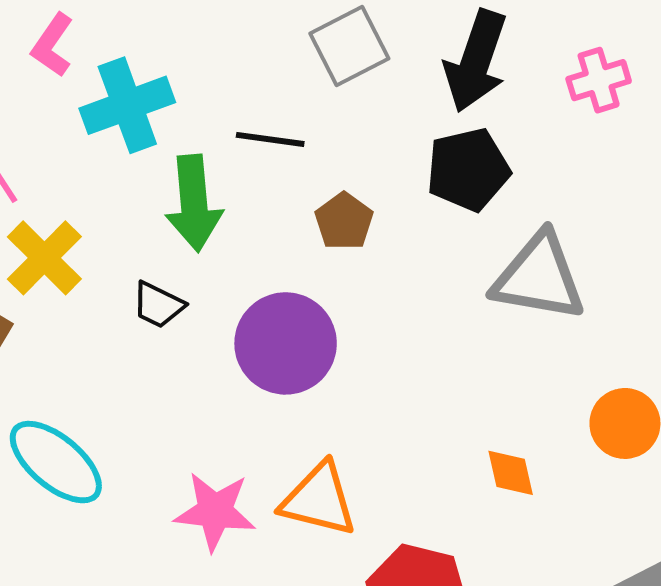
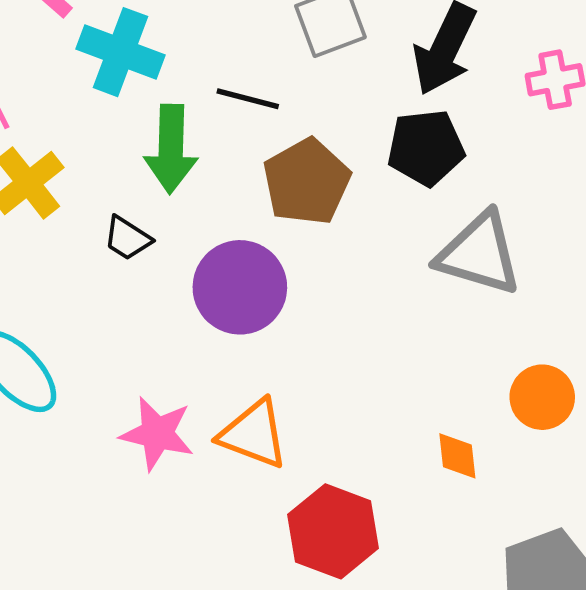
cyan cross: (127, 105) -> (120, 52), turned 34
brown pentagon: (344, 221) -> (307, 182), size x1.6
orange diamond: (511, 473) -> (457, 456), moved

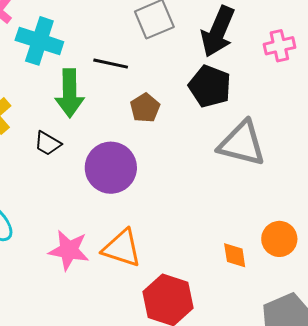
black pentagon: (426, 148) -> (210, 86), turned 30
brown pentagon: (307, 182) -> (145, 108), size x0.6
orange circle: (542, 397) -> (279, 239), moved

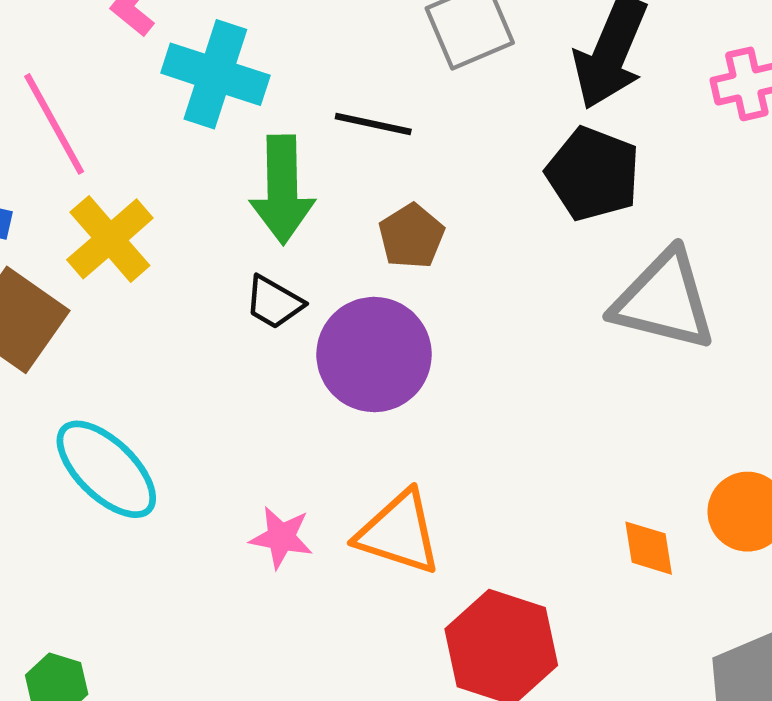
brown pentagon: (145, 108) -> (411, 236), moved
black trapezoid: (48, 143) -> (274, 302), moved
pink star: (69, 250) -> (281, 537), size x0.7

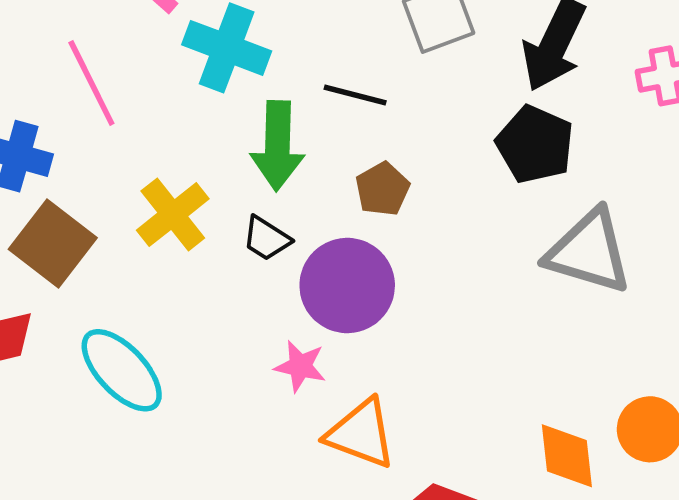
yellow cross: (110, 239) -> (173, 214), moved
pink star: (281, 537) -> (300, 366), moved
orange diamond: (649, 548) -> (567, 456), size x1.4

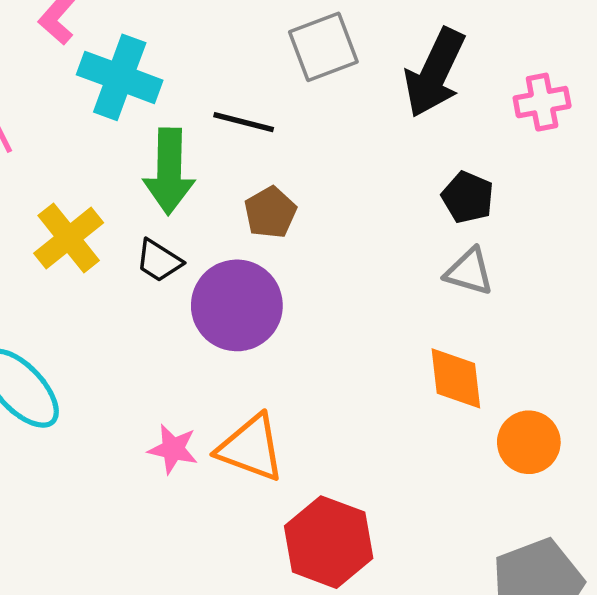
black pentagon: (535, 144) -> (468, 197), moved, size x0.7
gray triangle: (589, 252) -> (469, 272), size x0.6
pink star: (300, 366) -> (173, 449), moved
orange diamond: (567, 456) -> (456, 378), moved

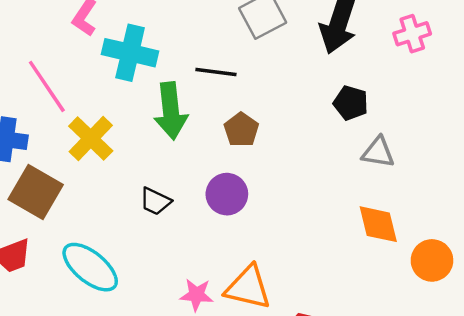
black pentagon: (468, 197) -> (351, 103), moved
yellow cross: (69, 238) -> (91, 138), moved
black trapezoid: (159, 261) -> (155, 201), moved
purple circle: (237, 305) -> (227, 194), size x0.7

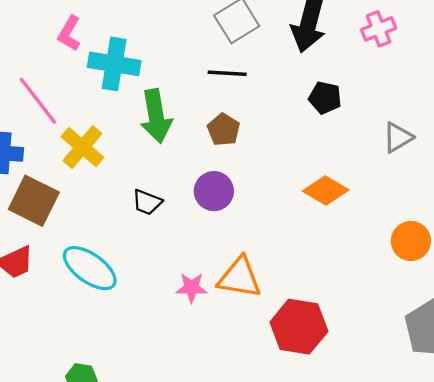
black line: (216, 72) -> (227, 73), moved
gray triangle: (378, 152) -> (398, 137), moved, turned -36
orange diamond: (378, 224) -> (326, 190), moved, turned -42

